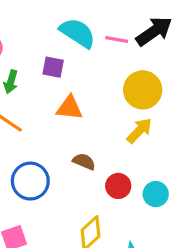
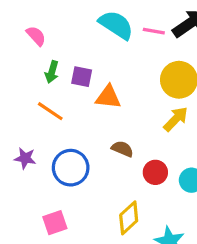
purple square: (53, 67) -> (82, 77), moved

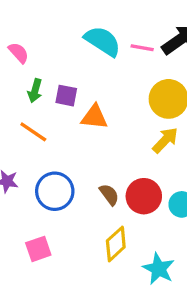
brown semicircle: (122, 149) -> (109, 195), moved, turned 30
red circle: (155, 172) -> (144, 196), size x1.4

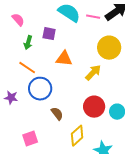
purple square: (66, 96) -> (49, 34), moved
yellow arrow: (165, 140) -> (93, 73), moved
blue circle: (55, 191) -> (40, 89), moved
brown semicircle: (109, 195) -> (57, 114), moved

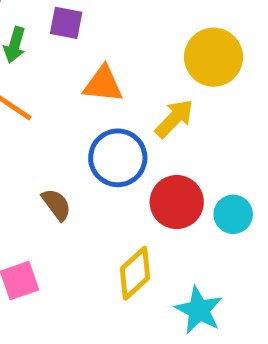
blue circle: (40, 89) -> (118, 158), moved
brown semicircle: (57, 114) -> (56, 204), moved

